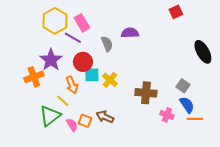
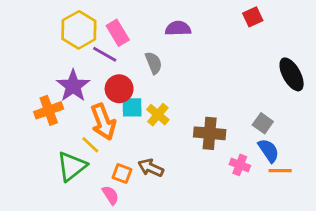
purple semicircle: (130, 33) -> (178, 28), moved
orange arrow: (72, 85) -> (103, 122), size x1.4
pink semicircle: (72, 125) -> (110, 195), moved

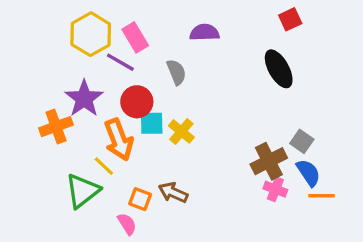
black ellipse: (292, 74) -> (279, 69), moved
brown cross: (210, 133) -> (269, 161), moved, turned -32

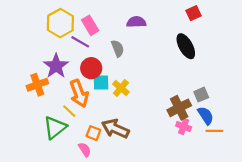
gray square: (302, 141) -> (201, 95), turned 32
brown arrow: (173, 192) -> (115, 129), size x1.4

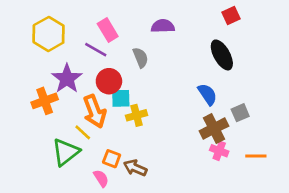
yellow hexagon: (60, 23) -> (49, 34), moved
yellow cross: (121, 88) -> (137, 115), moved, turned 35
blue semicircle: (206, 115) -> (207, 94), moved
brown arrow: (115, 129) -> (135, 168), moved, size x0.7

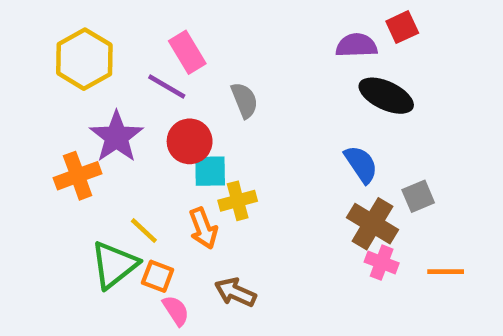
purple semicircle: (163, 26) -> (356, 45), moved
black ellipse: (222, 55) -> (386, 96), turned -36
orange arrow: (95, 111) -> (203, 228), moved, size x0.7
brown cross: (214, 128) -> (372, 224), turned -32
orange square: (112, 159) -> (158, 276), moved

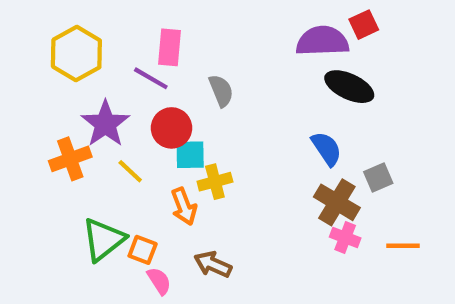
purple semicircle: (356, 45) -> (322, 41), size x1.4
pink rectangle: (187, 52) -> (169, 47), turned 36
yellow line: (144, 231) -> (130, 171), moved

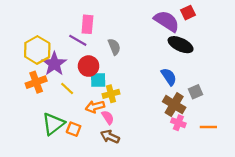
purple semicircle: (322, 41) -> (167, 21), turned 35
yellow hexagon: (76, 54) -> (37, 50), moved
orange arrow: (184, 206) -> (95, 107), turned 96
pink semicircle: (159, 281) -> (108, 117), moved

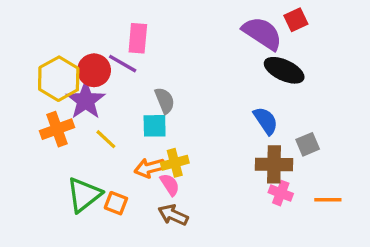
gray semicircle: (114, 47) -> (165, 101), moved
red circle: (89, 66) -> (94, 70), moved
yellow cross: (111, 94) -> (175, 163), moved
brown cross: (174, 105) -> (274, 164), turned -30

